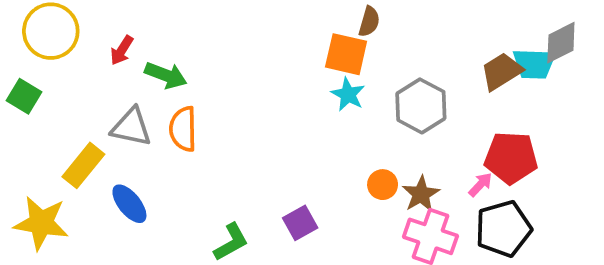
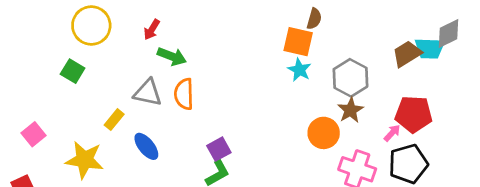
red arrow: (122, 50) -> (152, 30), moved
yellow rectangle: (83, 165) -> (114, 120), size x0.7
orange circle: (383, 185) -> (324, 133), size x1.5
brown star: (421, 194) -> (350, 110), moved
purple square: (300, 223) -> (219, 149), moved

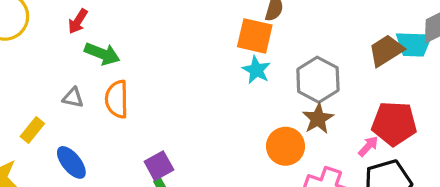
gray triangle: (148, 93) -> (73, 98), size x0.6

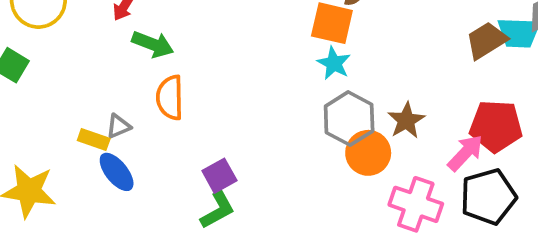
gray hexagon: (318, 80) -> (349, 119), moved
gray triangle: (73, 98) -> (118, 126), moved, turned -35
yellow rectangle: (32, 130) -> (94, 140), moved, turned 70
pink arrow: (368, 146) -> (465, 153), size x1.5

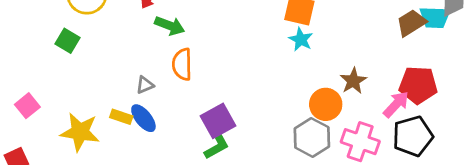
gray hexagon: (349, 119) -> (312, 137), moved
yellow rectangle: (94, 140) -> (121, 117), moved
purple square: (219, 176) -> (218, 121), size x1.4

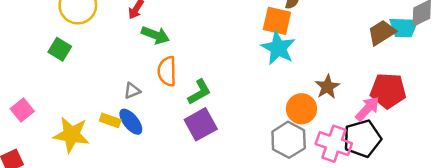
cyan star: (301, 39) -> (278, 48), size x1.5
black pentagon: (413, 136) -> (362, 138), moved
green L-shape: (217, 146) -> (199, 92), moved

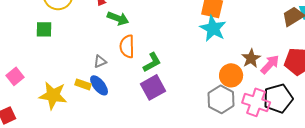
green square: (60, 49) -> (44, 29), turned -30
pink arrow: (367, 109) -> (270, 64), moved

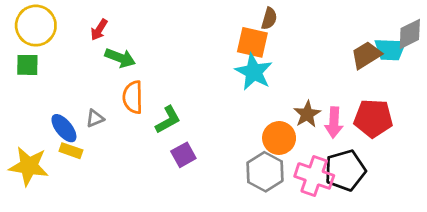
green square: (44, 29) -> (27, 65), moved
pink arrow: (270, 64) -> (334, 123), turned 140
blue ellipse: (99, 85) -> (64, 128), moved
purple square: (153, 87) -> (183, 155), moved, size x0.7

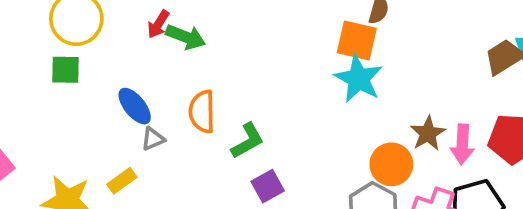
green arrow: (120, 58) -> (186, 37), moved
blue ellipse: (64, 128) -> (135, 106), moved
yellow rectangle: (71, 151) -> (122, 181), turned -55

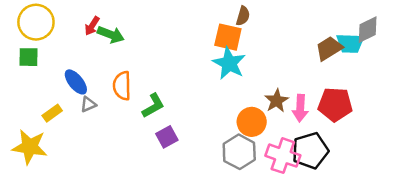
yellow rectangle: (122, 181) -> (52, 113), moved

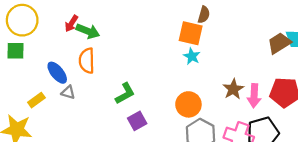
cyan star: (229, 63) -> (192, 56), size x0.6
orange semicircle: (122, 86) -> (87, 61), moved
gray triangle: (88, 104) -> (68, 92), turned 40
orange circle: (252, 122) -> (188, 104), moved

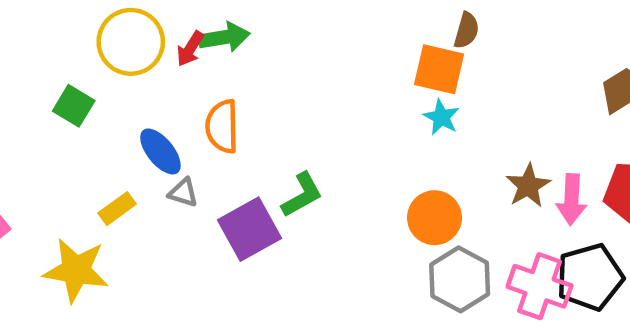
yellow circle: (22, 20) -> (131, 42), moved
green arrow: (88, 31) -> (224, 37), moved, turned -30
green square: (16, 51) -> (74, 106), turned 30
purple square: (137, 121) -> (250, 229), moved, size x1.5

